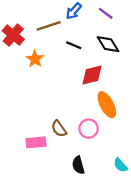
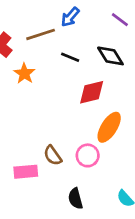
purple line: (106, 13) -> (120, 20), moved
orange ellipse: (107, 105) -> (109, 127), turned 60

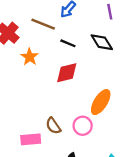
purple line: (120, 20) -> (110, 12), turned 42
brown line: (41, 34) -> (43, 24), turned 40
red diamond: (92, 92) -> (67, 73), moved

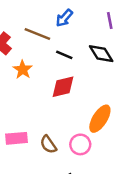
pink rectangle: (31, 139) -> (16, 138), moved

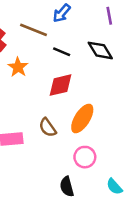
orange ellipse: (100, 119) -> (82, 118), moved
brown semicircle: (48, 144) -> (48, 127), moved
pink circle: (80, 144) -> (85, 157), moved

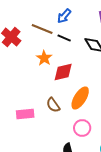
black line: (62, 52) -> (64, 38), moved
orange star: (18, 67) -> (44, 58), moved

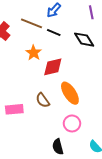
orange ellipse: (80, 98) -> (70, 93), turned -65

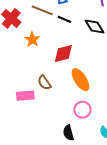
orange star: (34, 53) -> (32, 39), moved
brown semicircle: (43, 100) -> (44, 83), moved

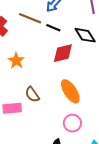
orange star: (32, 39) -> (16, 61), moved
red diamond: (63, 54) -> (63, 53), moved

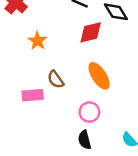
pink circle: (72, 123) -> (89, 112), moved

